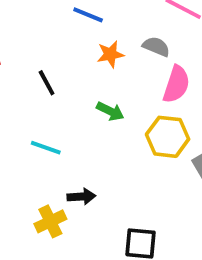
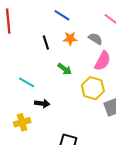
black line: (47, 83) -> (46, 43), moved
black arrow: (81, 197) -> (42, 103), moved

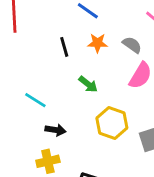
yellow hexagon: (93, 88) -> (112, 123), moved
yellow cross: (22, 122) -> (48, 161), moved

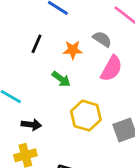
orange star: (98, 43) -> (73, 50), moved
black line: (64, 47) -> (37, 44), turned 42

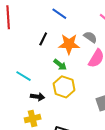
orange star: (73, 50) -> (69, 44), size x1.5
yellow hexagon: (86, 116) -> (64, 87), moved

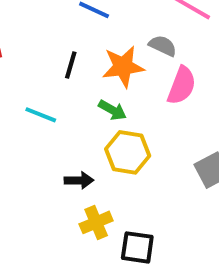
cyan line: (23, 76) -> (41, 115), moved
yellow cross: (33, 119) -> (96, 222), moved

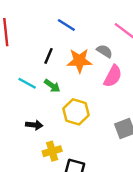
green arrow: (112, 110) -> (52, 86), moved
black arrow: (79, 180) -> (34, 125), moved

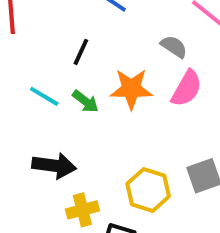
orange star: (79, 61) -> (131, 89), moved
yellow hexagon: (76, 112) -> (148, 190), moved
black arrow: (34, 125) -> (54, 166), size x1.5

